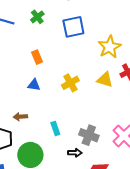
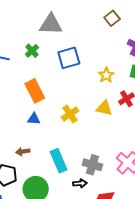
yellow star: (109, 47) -> (106, 75), size x0.7
orange rectangle: (37, 57) -> (35, 91), size x1.6
cyan rectangle: (55, 128) -> (59, 161), size x1.6

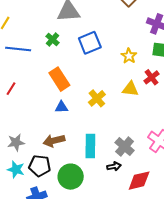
brown arrow: (23, 152) -> (54, 141), size x1.5
cyan rectangle: (59, 161) -> (90, 146), turned 30
gray cross: (92, 165) -> (125, 147), turned 30

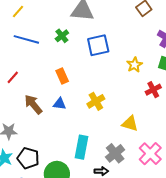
orange rectangle: (59, 79) -> (62, 76), size x0.7
yellow triangle: (130, 89) -> (130, 124), moved
brown arrow: (54, 141) -> (33, 104), moved, turned 55

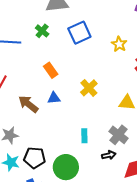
cyan rectangle: (82, 147) -> (84, 136), size x0.6

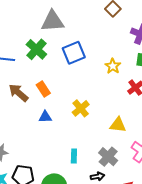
green cross: (42, 31) -> (36, 49), size x1.5
brown arrow: (28, 104) -> (18, 93), moved

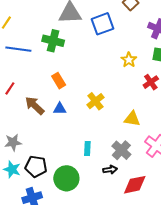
green cross: (36, 49) -> (53, 41), turned -30
blue square: (74, 53) -> (103, 24), moved
brown arrow: (18, 93) -> (35, 106), moved

